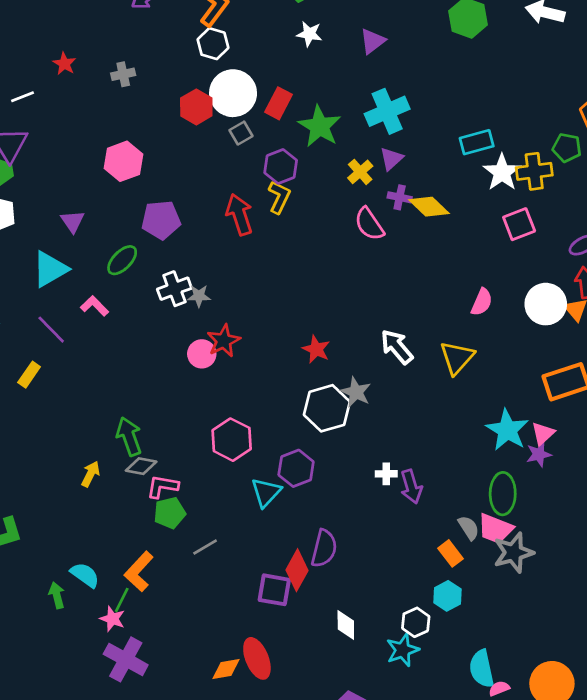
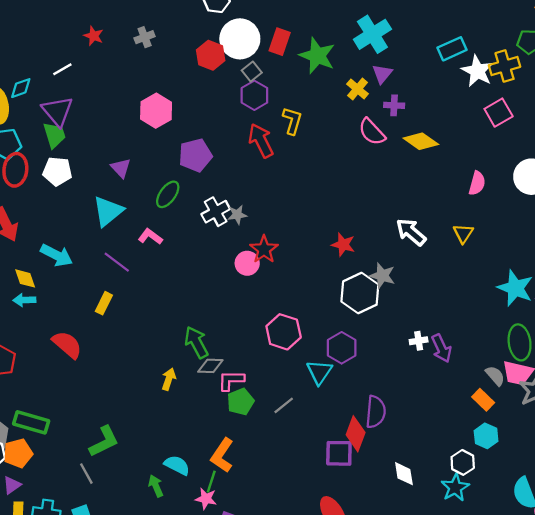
purple hexagon: (281, 167) -> (254, 95), moved
yellow diamond: (429, 207) -> (421, 141), moved
yellow triangle: (457, 358) -> (463, 233), size x0.7
gray line: (205, 547) -> (284, 405), moved

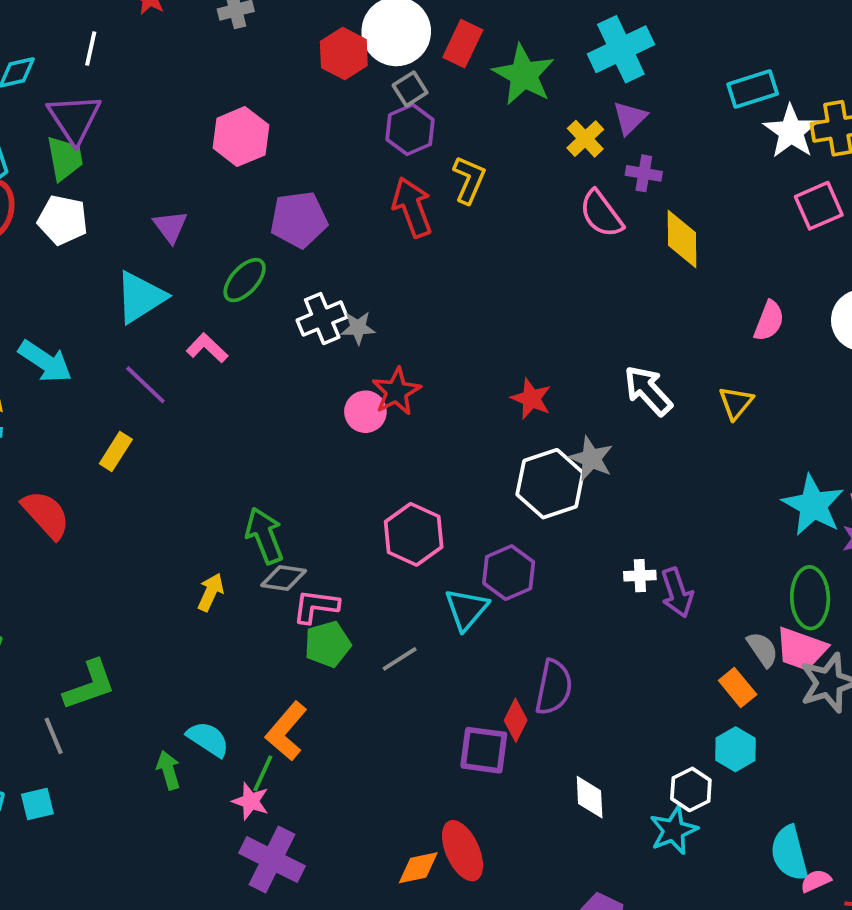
white line: (62, 69) -> (91, 49), turned -54
yellow diamond: (421, 141) -> (682, 239), turned 48
red diamond: (356, 434) -> (516, 720), size x0.7

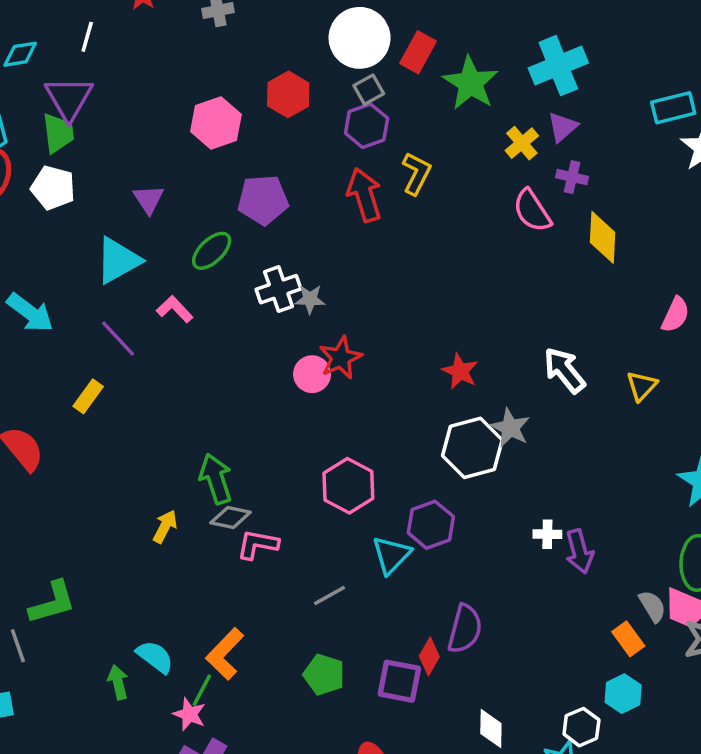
red hexagon: (344, 54) -> (288, 94), moved
green pentagon: (328, 644) -> (324, 675), moved, turned 30

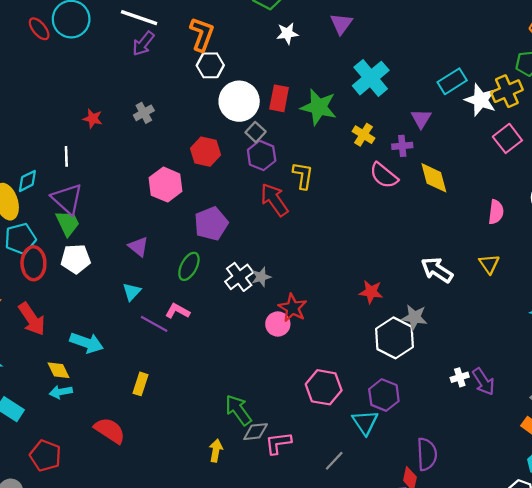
purple triangle: (563, 127) -> (421, 119), moved
cyan triangle: (118, 260) -> (132, 292), size x0.6
purple line: (118, 339) -> (154, 324), moved

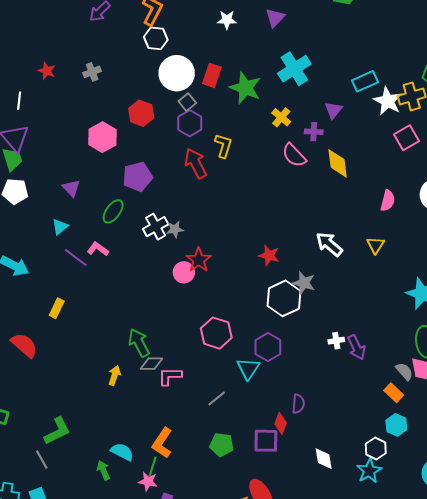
purple semicircle: (427, 454) -> (298, 404), size x0.7

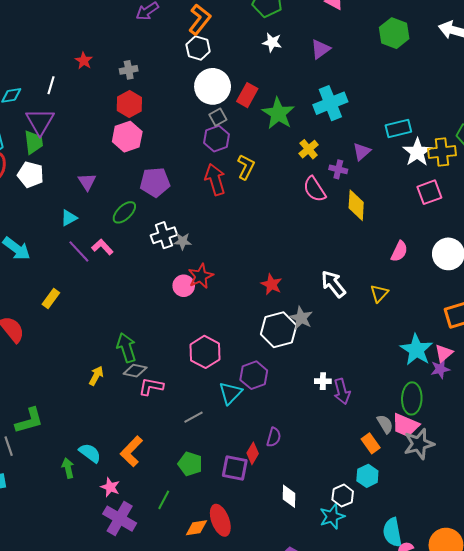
red hexagon: (141, 113) -> (129, 104), moved
green line: (153, 466) -> (164, 500), moved

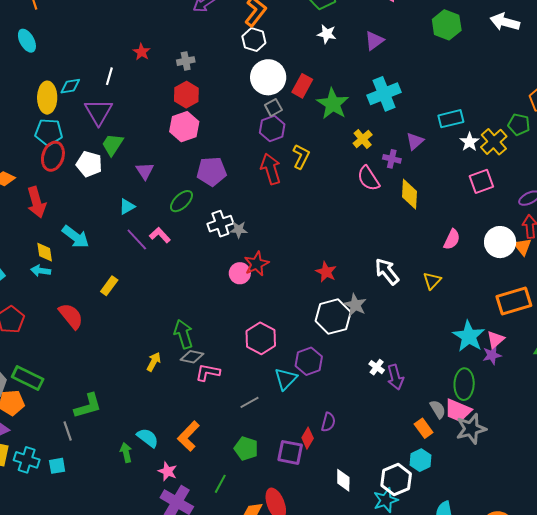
green trapezoid: (34, 142) -> (113, 145), moved, turned -140
white star: (417, 152) -> (469, 142), size x0.7
yellow cross: (442, 152) -> (494, 142), turned -36
white cross: (323, 381) -> (377, 367), turned 35
white hexagon: (343, 496) -> (396, 480), size x1.4

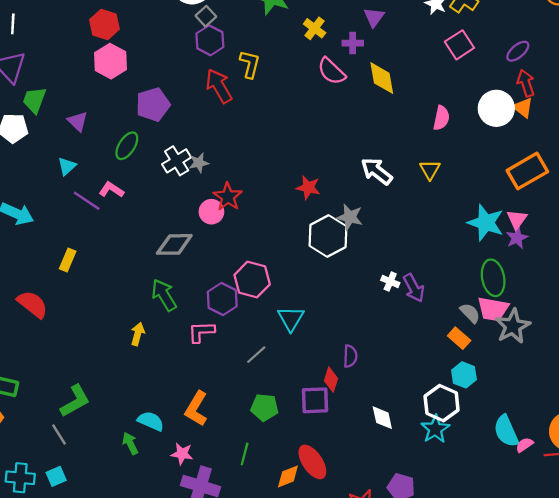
gray diamond: (192, 357) -> (174, 244), moved, size x1.4
purple hexagon: (309, 361) -> (222, 299), moved

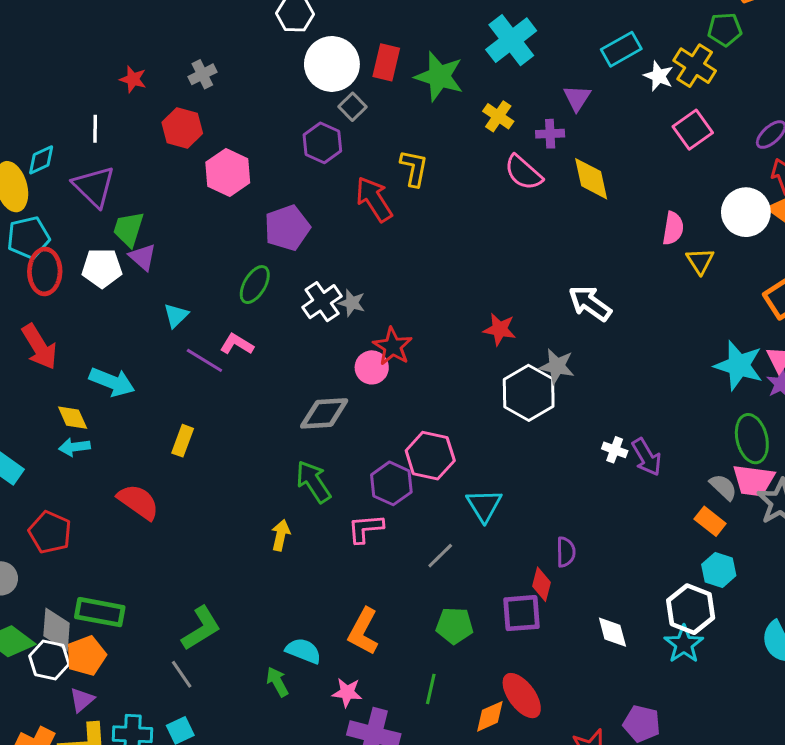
red hexagon: (104, 24) -> (182, 128), moved
purple hexagon: (210, 40) -> (322, 143), moved
purple triangle: (78, 121) -> (143, 257), moved
gray star: (199, 163) -> (352, 303), turned 30
yellow triangle: (430, 170) -> (700, 261), moved

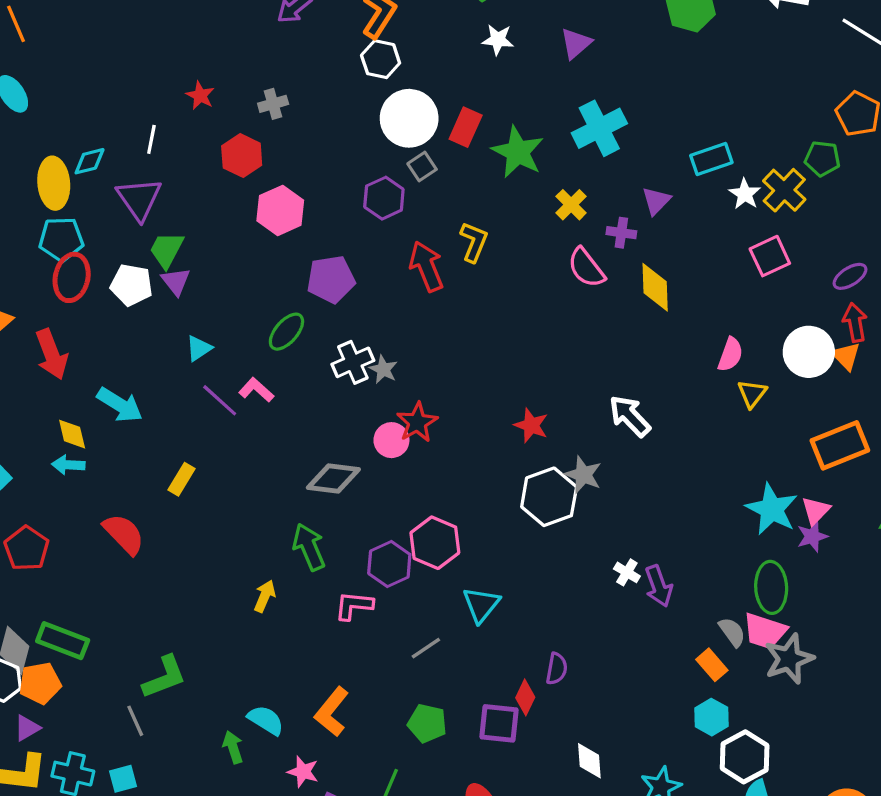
white hexagon: (691, 609) -> (745, 757), moved

